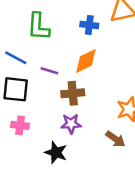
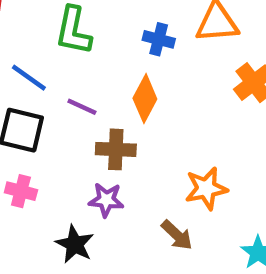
orange diamond: (86, 61) -> (145, 99), turned -44

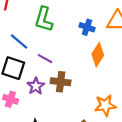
orange diamond: (145, 99) -> (98, 55), moved
purple star: (106, 200) -> (36, 86), moved, turned 30

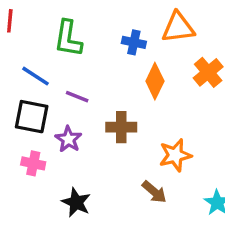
brown cross: (61, 82) -> (121, 127), moved

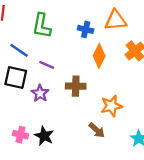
pink cross: (33, 163) -> (20, 135), moved

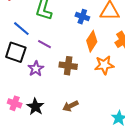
orange star: (111, 106) -> (104, 65), moved
brown arrow: (97, 130) -> (71, 106), moved, turned 105

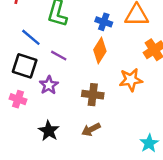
orange diamond: (92, 41) -> (100, 51), moved
brown cross: (68, 66) -> (93, 95), moved
pink cross: (15, 103) -> (18, 99), moved

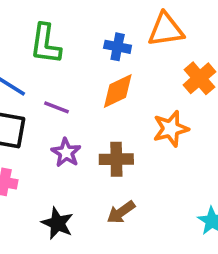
orange diamond: (100, 51) -> (118, 91), turned 40
purple star: (49, 85) -> (66, 153), moved

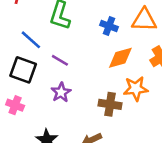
orange diamond: (118, 91) -> (120, 58), moved
brown cross: (116, 159) -> (110, 104), moved

